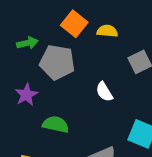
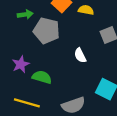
purple star: (26, 95) -> (21, 64), moved

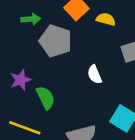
green semicircle: (42, 77) -> (46, 98), turned 42

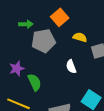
yellow semicircle: (106, 19) -> (80, 37), moved
gray pentagon: (56, 41) -> (43, 41), turned -30

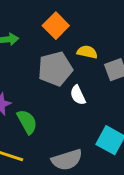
gray pentagon: (43, 41) -> (55, 69), moved

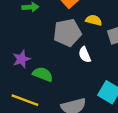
green semicircle: (27, 122) -> (43, 74), turned -42

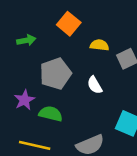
gray pentagon: (67, 33) -> (55, 74), moved

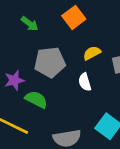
green arrow: (26, 40) -> (30, 24), turned 36
yellow semicircle: (99, 45) -> (92, 53), moved, turned -48

